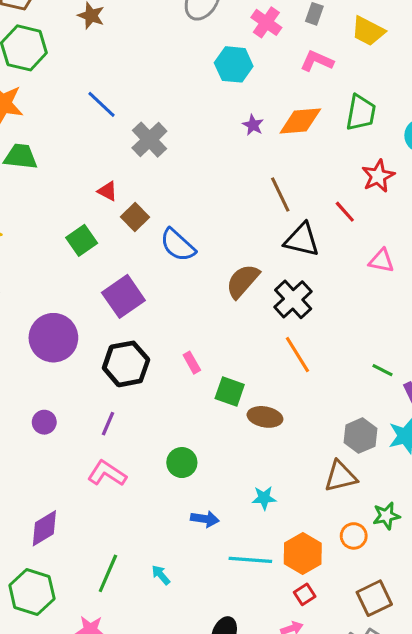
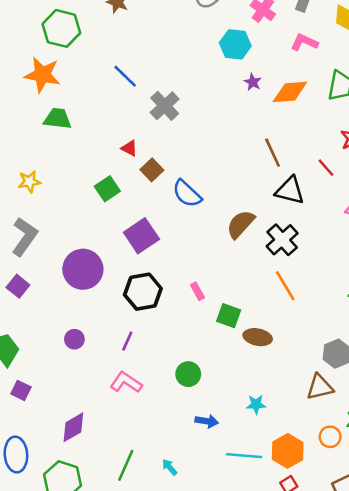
purple star: (253, 125) -> (253, 82), moved

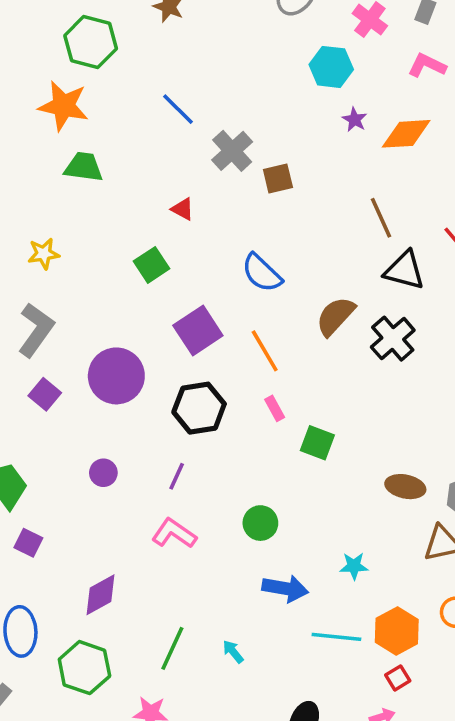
brown square: (152, 170) -> (278, 178), moved, turned 30
purple square: (18, 286) -> (45, 394), moved
orange line: (285, 286) -> (265, 351), moved
brown ellipse: (258, 337) -> (405, 487), moved
blue arrow: (207, 421) -> (285, 588), size x1.4

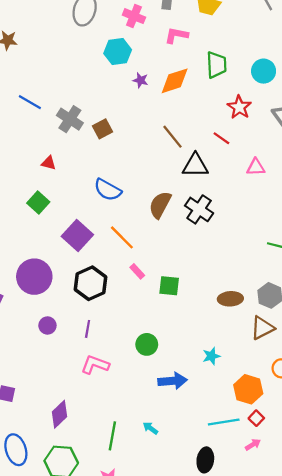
purple circle: (103, 473) -> (47, 325), moved
cyan line: (336, 637) -> (224, 422), moved

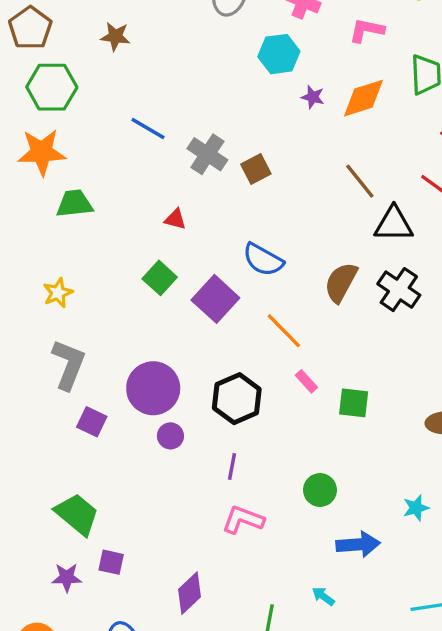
purple square: (77, 236) -> (215, 299), moved
purple circle: (47, 325) -> (170, 436), moved
cyan arrow: (150, 428) -> (323, 596), moved

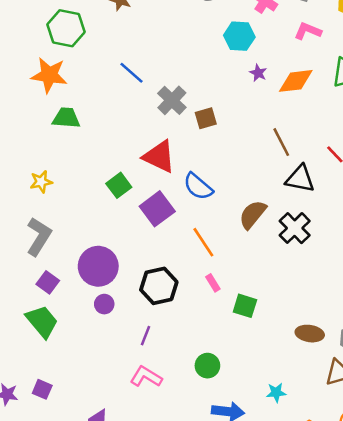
red triangle: (175, 219) -> (159, 157), moved, size x2.0
green trapezoid: (77, 514) -> (42, 321), moved

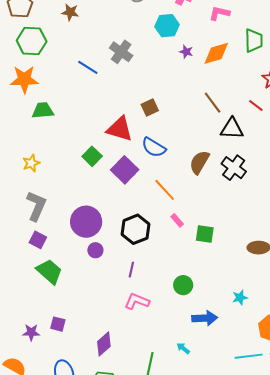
gray cross: (172, 100) -> (121, 52), moved
brown square: (206, 118) -> (150, 108), moved
purple square: (48, 282) -> (38, 240), moved

